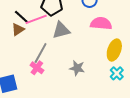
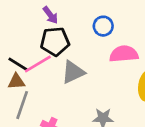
brown triangle: (18, 29) -> (16, 81), turned 40
gray line: (41, 53) -> (22, 105), moved

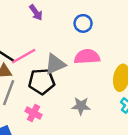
black pentagon: (55, 41) -> (42, 82), moved
pink semicircle: (124, 54) -> (87, 57), moved

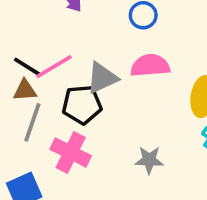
gray star: (81, 106) -> (149, 160), moved
pink cross: (33, 113) -> (71, 152), size x1.5

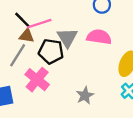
gray triangle: (102, 78) -> (67, 38), turned -50
brown triangle: (25, 90) -> (27, 36), moved
gray star: (149, 160) -> (85, 96), turned 30

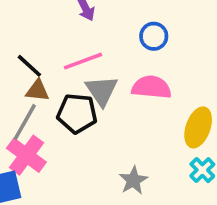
pink line: (39, 24) -> (83, 61), moved
pink cross: (37, 80) -> (26, 155), moved

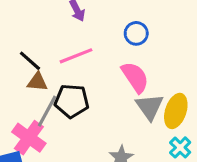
pink semicircle: (151, 87) -> (135, 77), turned 52
gray triangle: (102, 91) -> (150, 107), moved
gray line: (25, 122) -> (47, 111), moved

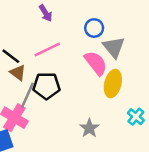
brown triangle: (37, 82) -> (18, 73), turned 36
gray triangle: (150, 107) -> (114, 47), moved
yellow ellipse: (176, 111) -> (113, 84), moved

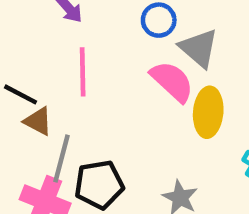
pink line: (47, 49) -> (83, 72), turned -56
black pentagon: (46, 86) -> (99, 185), moved

